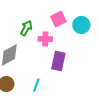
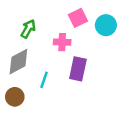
green arrow: (26, 28) -> (28, 29), moved
cyan line: (36, 85) -> (44, 80), moved

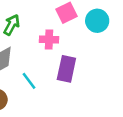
cyan line: (44, 80) -> (29, 81), turned -56

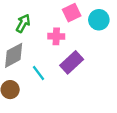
purple rectangle: (66, 69) -> (72, 62), turned 35

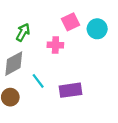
purple rectangle: (72, 62) -> (70, 90), moved, turned 35

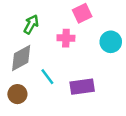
cyan circle: (97, 29) -> (111, 42), moved

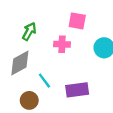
pink square: (82, 13) -> (77, 21), turned 36
brown circle: (17, 94) -> (29, 100), moved

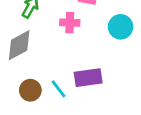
cyan line: (44, 81) -> (59, 89), moved

